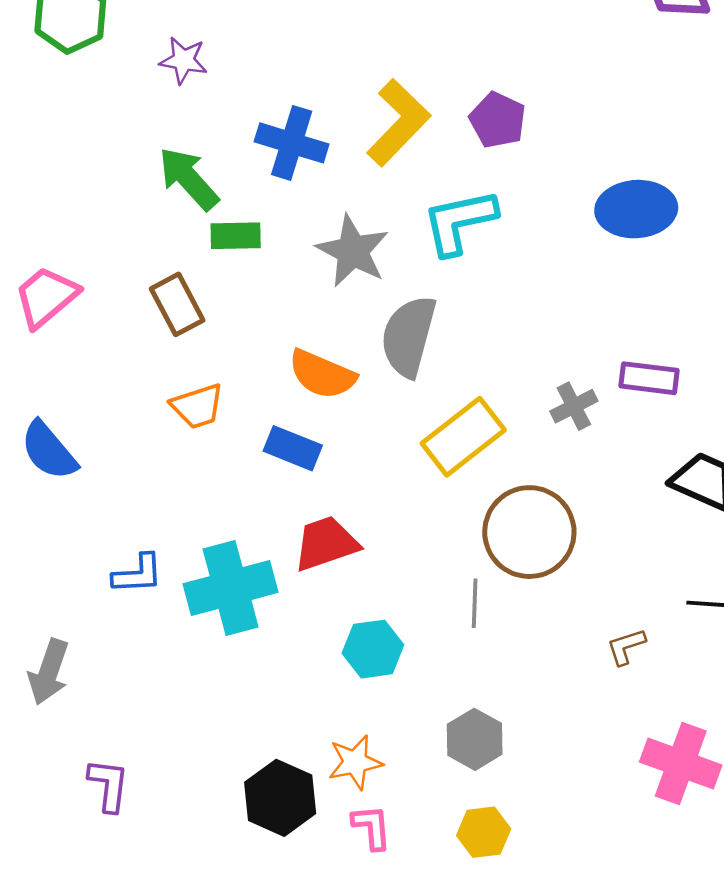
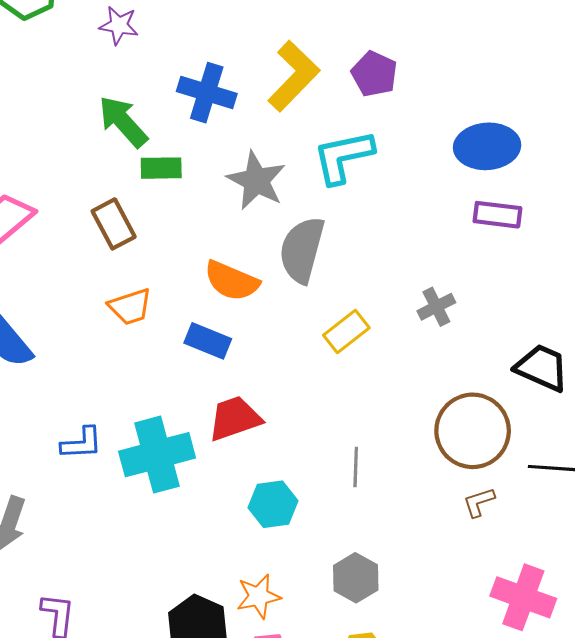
purple rectangle: (649, 378) -> (497, 215), moved
yellow rectangle: (463, 437) -> (346, 332), size x0.7
brown circle: (529, 532) -> (473, 431), moved

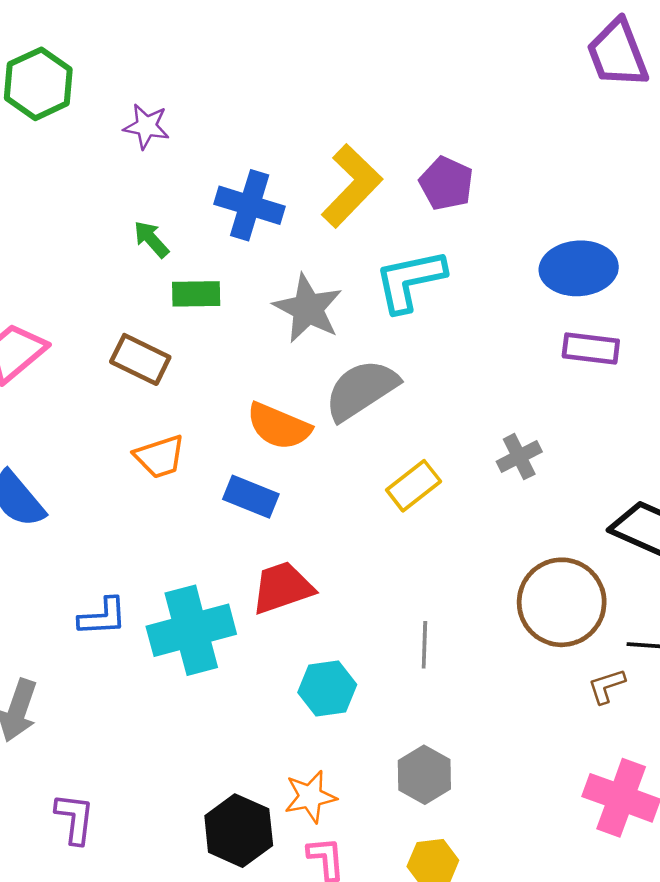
green arrow: (123, 122) -> (151, 239), size x0.6
brown rectangle: (114, 224) -> (140, 359), turned -36
gray semicircle: (302, 250) -> (361, 390), turned 42
brown L-shape: (479, 502) -> (607, 686), moved

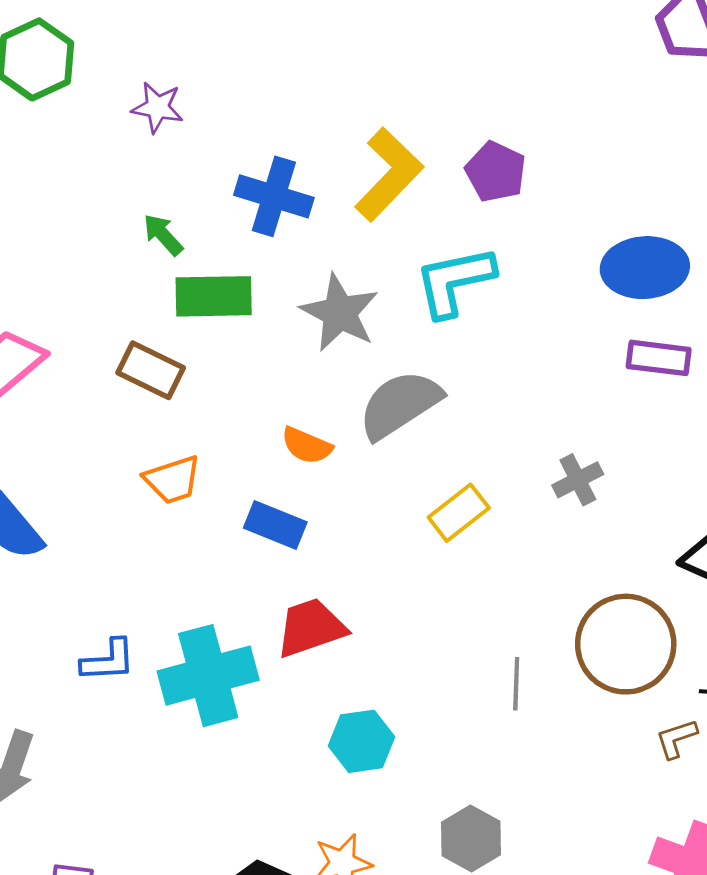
green rectangle: (196, 294) -> (214, 296), size x1.4
orange semicircle: (279, 426) -> (307, 446), size x0.7
gray line: (424, 645) -> (516, 684), moved

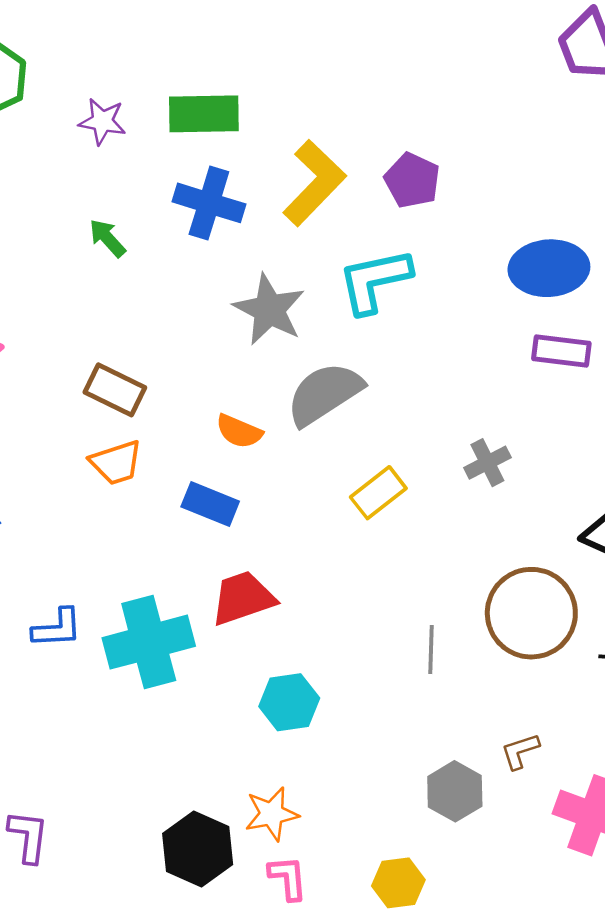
green rectangle: (214, 296) -> (204, 114), moved
brown rectangle: (151, 370) -> (115, 390), moved
brown L-shape: (676, 739) -> (520, 751), moved
gray hexagon: (471, 838) -> (455, 791), moved

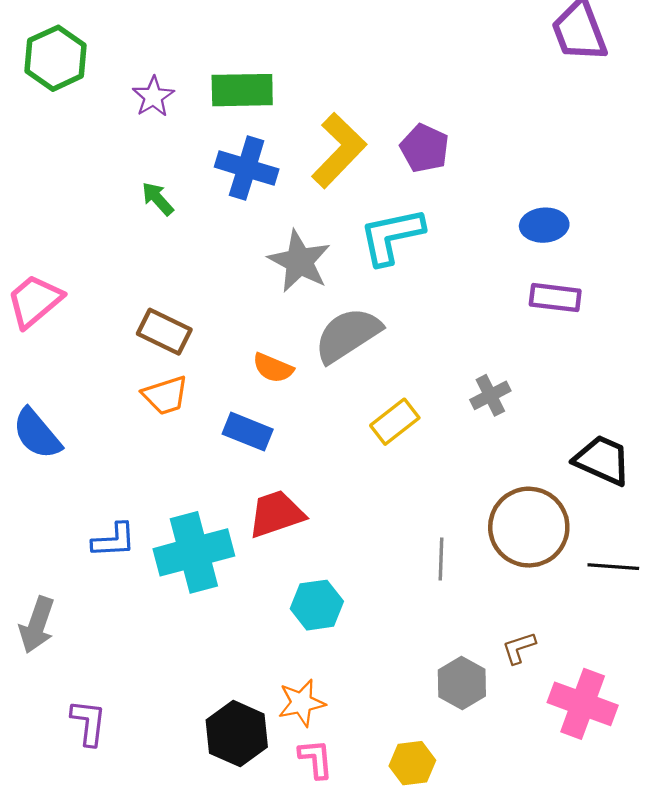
purple star: (102, 121) -> (153, 97), turned 30
blue ellipse: (549, 268) -> (544, 225), size x0.7

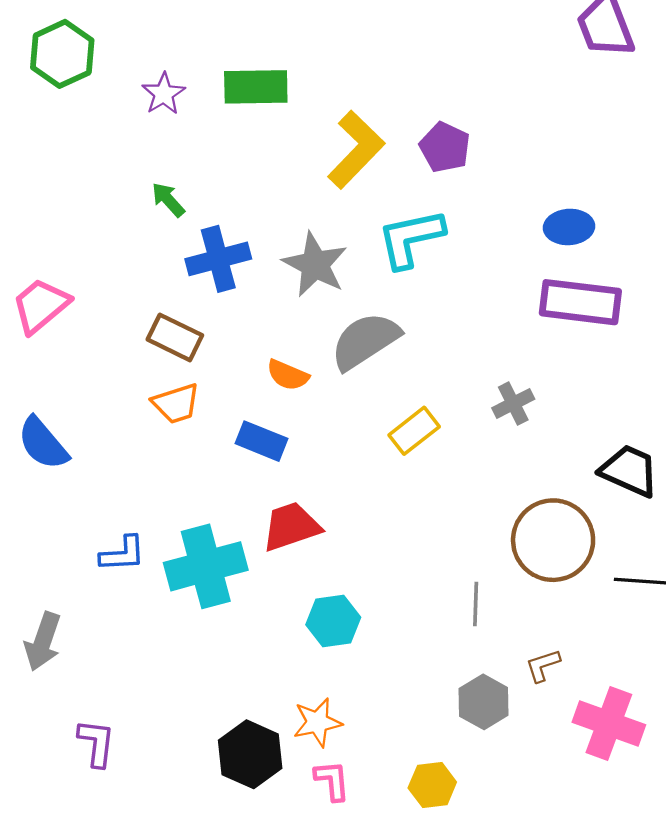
blue cross: (247, 168) -> (218, 259), moved, turned -32
purple rectangle: (555, 298) -> (580, 302), size x1.5
gray line: (441, 559) -> (476, 604), moved

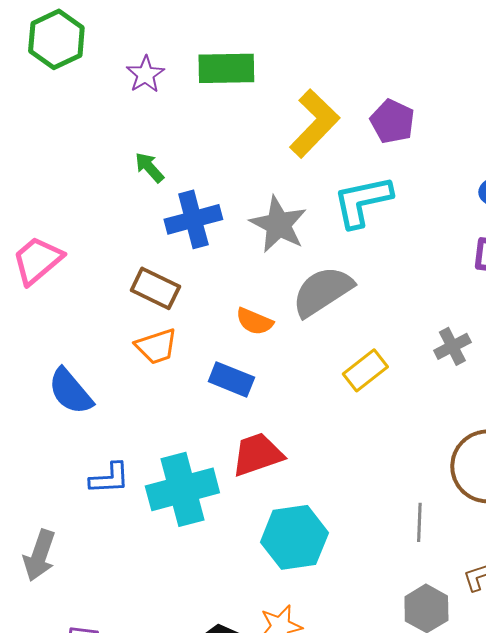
blue semicircle: (43, 443) -> (70, 391), moved
cyan hexagon: (333, 621) -> (294, 537), size x1.4

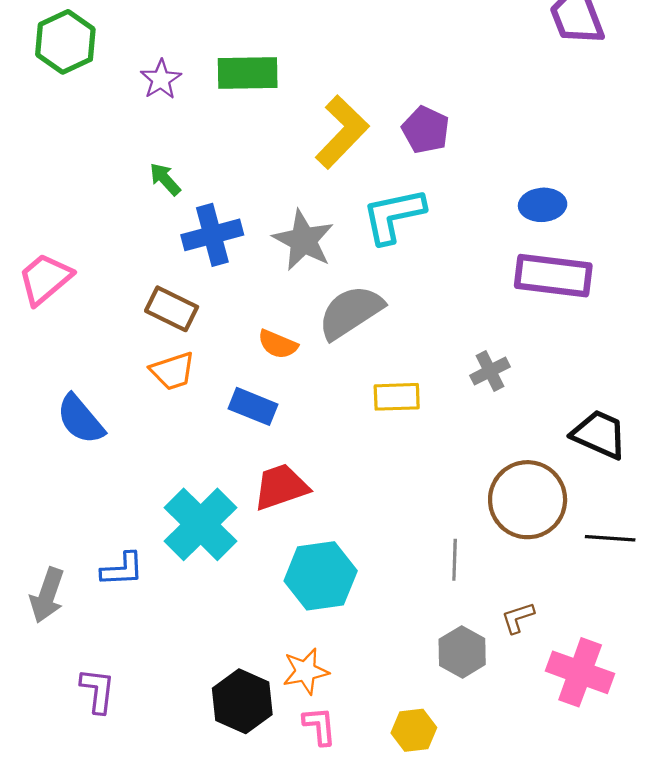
yellow rectangle: (365, 370) -> (397, 397), turned 36
blue L-shape: (109, 478) -> (122, 569), moved
cyan cross: (182, 489) -> (201, 524), turned -30

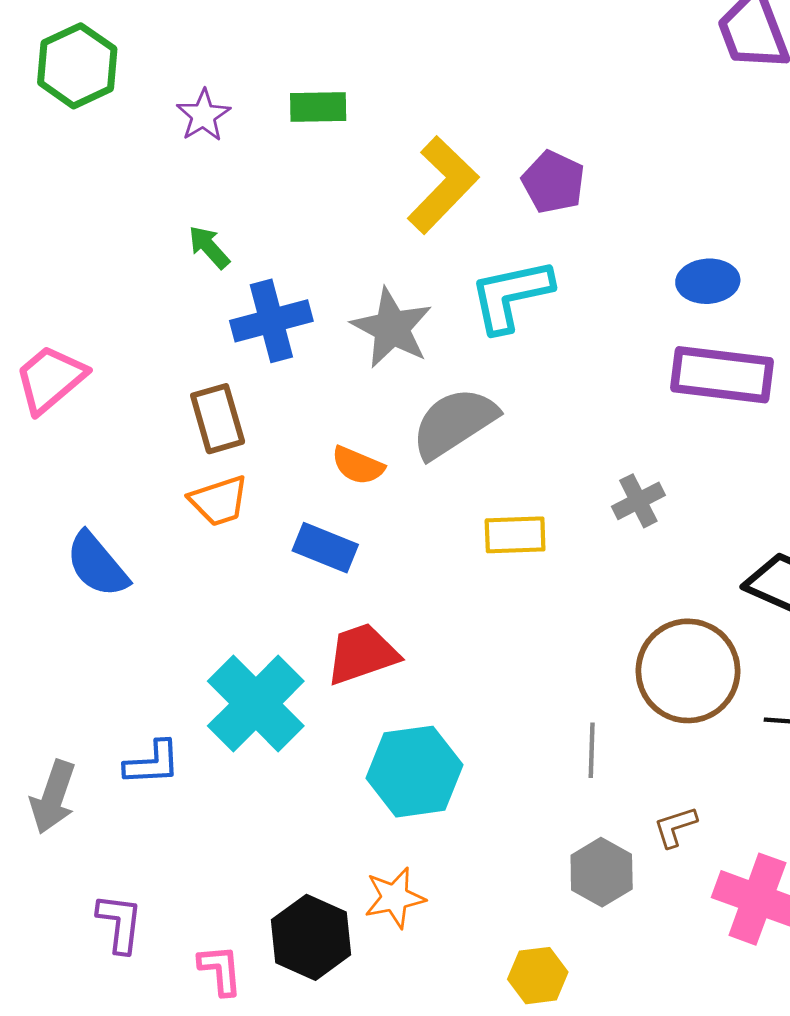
green rectangle: (248, 73) -> (318, 107), size x0.7
brown rectangle: (172, 309) -> (218, 419), turned 48
pink L-shape: (320, 726) -> (220, 970), moved

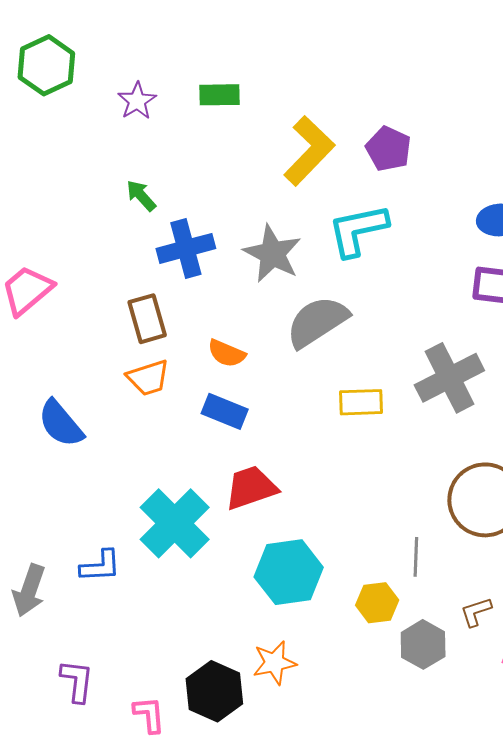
orange semicircle: (358, 465) -> (227, 353), moved
gray cross: (638, 501) -> (449, 378), size x1.8
yellow hexagon: (538, 976) -> (377, 603), moved

